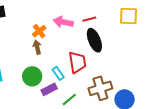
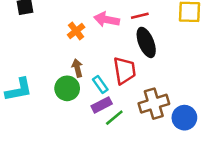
brown arrow: (37, 47) -> (77, 68), moved
purple rectangle: (49, 89) -> (102, 105), moved

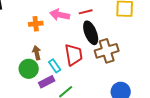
orange cross: (76, 31) -> (36, 24), turned 32
brown cross: (154, 104) -> (107, 51), moved
purple rectangle: (102, 105) -> (47, 82), moved

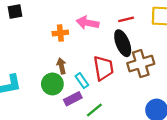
red line: (86, 12) -> (126, 19), moved

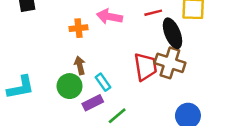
black ellipse: (123, 43) -> (172, 33), moved
brown cross: (141, 64) -> (170, 63), turned 35
red trapezoid: (103, 68) -> (145, 67), moved

